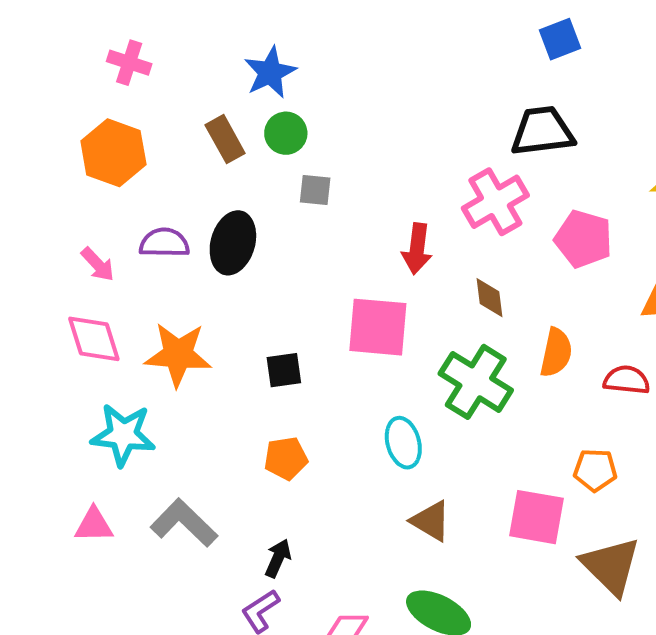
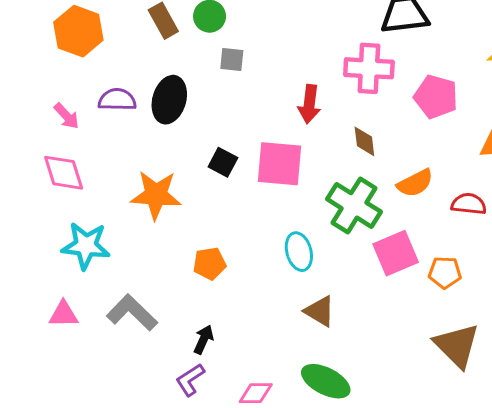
pink cross: (495, 202) -> (369, 68), turned 33
orange semicircle: (556, 353) -> (415, 183), turned 51
orange star: (178, 354) -> (156, 195), moved
black square: (284, 370) -> (223, 162), moved, turned 36
pink square: (536, 517) -> (396, 253), moved, turned -33

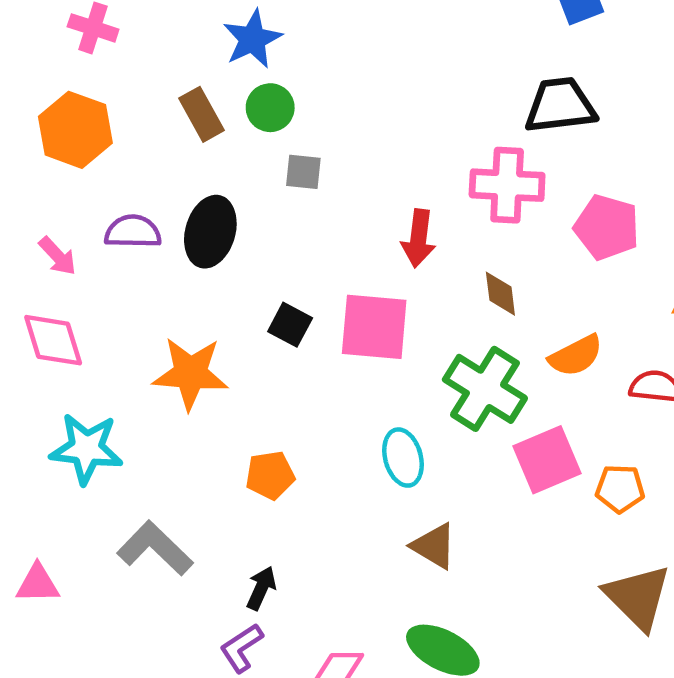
pink triangle: (64, 314) -> (38, 584), moved

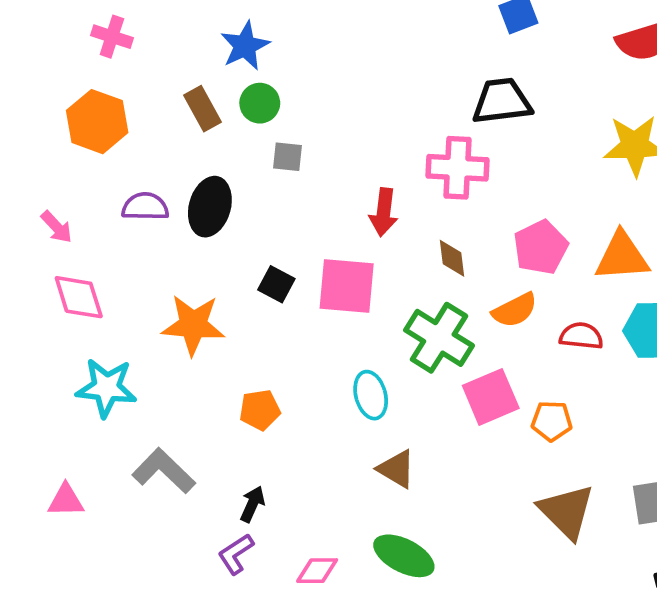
pink pentagon: (607, 227) -> (541, 247), moved, turned 30
pink arrow: (58, 256) -> (57, 227), moved

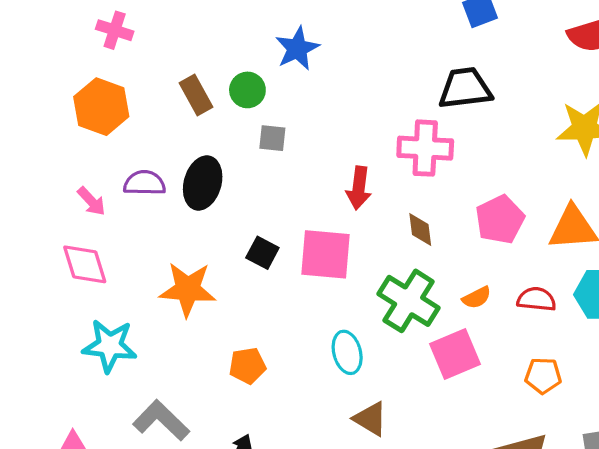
blue star: (245, 46) -> (297, 48), moved
pink arrow: (57, 227) -> (91, 201), moved
orange semicircle: (515, 310) -> (477, 298), moved, size x0.7
orange pentagon: (552, 421) -> (543, 376), moved

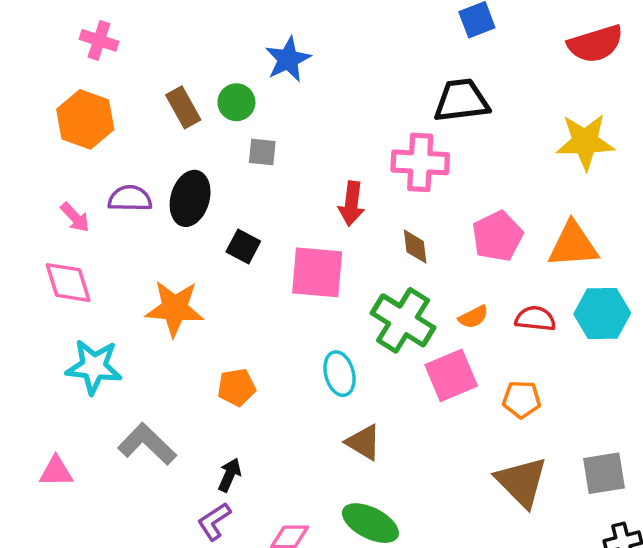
black square: (262, 253) -> (243, 247), moved
orange pentagon: (543, 376) -> (522, 399), moved

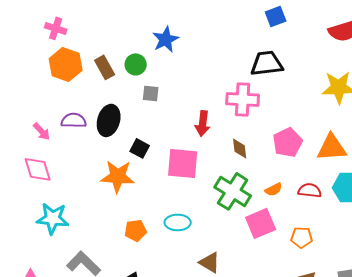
orange hexagon: (85, 119) -> (66, 64), moved
orange star: (175, 308) -> (118, 176), moved
cyan ellipse: (339, 374) -> (178, 222), moved, turned -75

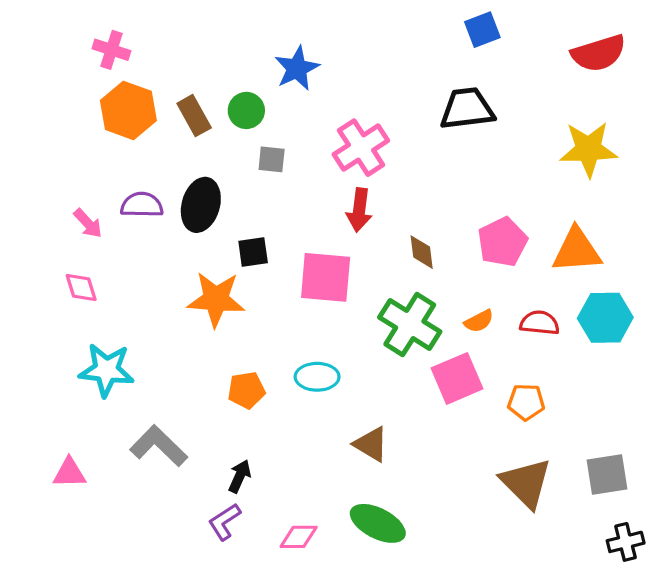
pink cross: (243, 99) -> (361, 148), moved, turned -36
black square: (140, 148) -> (253, 252), turned -36
pink diamond: (38, 169) -> (81, 287), size x0.7

